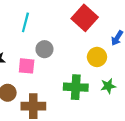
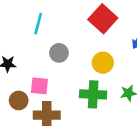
yellow circle: (97, 57) -> (103, 63), moved
pink square: (27, 66) -> (39, 86), moved

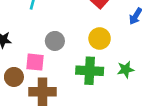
gray circle: (59, 53) -> (55, 41), moved

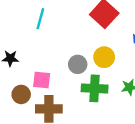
gray circle: (55, 41) -> (78, 64), moved

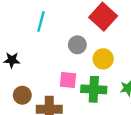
gray circle: (78, 64) -> (77, 45), moved
pink square: (42, 80) -> (68, 80), moved

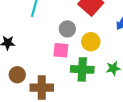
pink square: (68, 80) -> (61, 50), moved

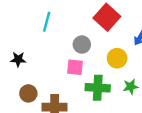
yellow circle: (91, 42) -> (117, 58), moved

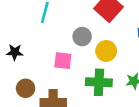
yellow circle: (117, 58) -> (106, 51), moved
pink square: (75, 67) -> (63, 61), moved

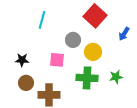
black star: (15, 52) -> (22, 60), moved

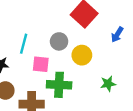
cyan line: (42, 20) -> (24, 44), moved
green cross: (87, 78) -> (59, 85), moved

